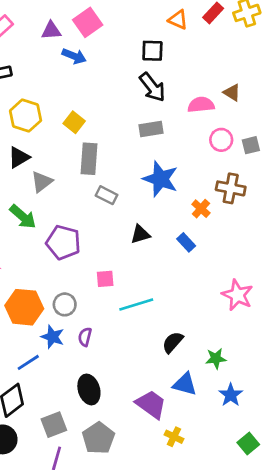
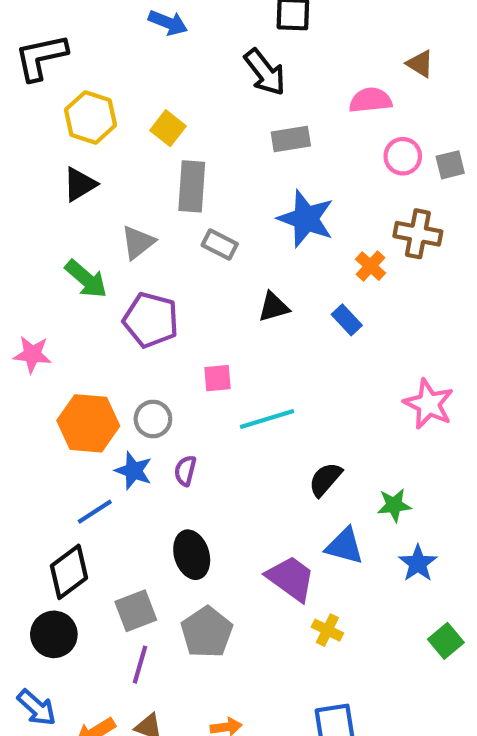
black arrow: (152, 87) -> (265, 72), moved
brown triangle: (232, 93) -> (420, 64), moved
gray triangle: (42, 182) -> (138, 242), moved

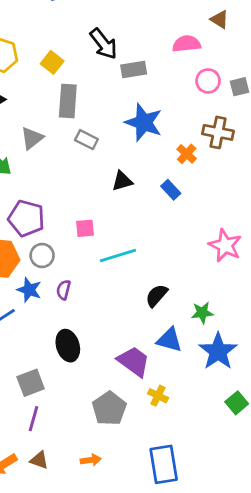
black arrow: (265, 72) -> (104, 44), moved
purple pentagon: (151, 320) -> (26, 218), moved
blue star: (418, 563) -> (218, 351), size x1.5
gray pentagon: (207, 632) -> (109, 409), moved

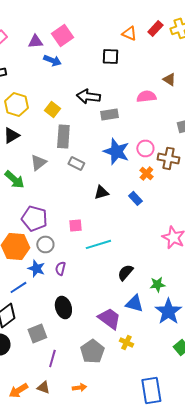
black arrow: (104, 44) -> (88, 96), turned 135
pink circle: (208, 81) -> (145, 148), moved
purple line: (33, 419) -> (52, 358), moved
blue rectangle: (164, 464) -> (151, 390), moved

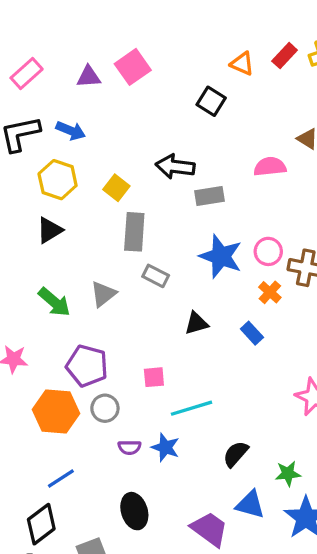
black square: (110, 56) -> (211, 101), turned 30
blue arrow: (52, 60) -> (71, 131), moved
gray triangle: (38, 162) -> (103, 294), moved
blue star: (36, 268) -> (165, 447), moved
purple semicircle: (60, 268) -> (129, 447), turned -104

